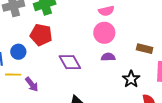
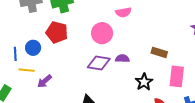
pink circle: (104, 33) -> (102, 33), moved
purple diamond: (70, 62) -> (99, 63), moved, turned -55
purple arrow: (32, 84) -> (44, 81), turned 84

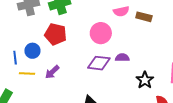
brown rectangle: (159, 52) -> (144, 17), moved
purple arrow: (44, 81) -> (52, 72), moved

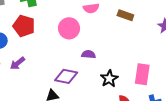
brown rectangle: (144, 17) -> (125, 15), moved
purple diamond: (99, 63) -> (66, 76), moved

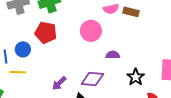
brown rectangle: (125, 15) -> (131, 12), moved
purple arrow: (17, 63) -> (59, 83), moved

